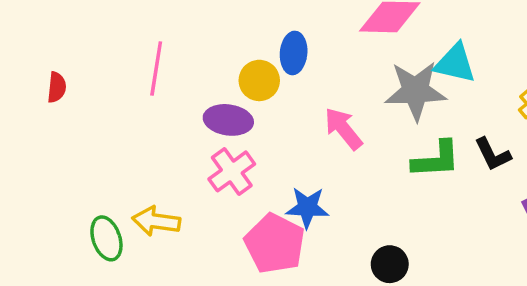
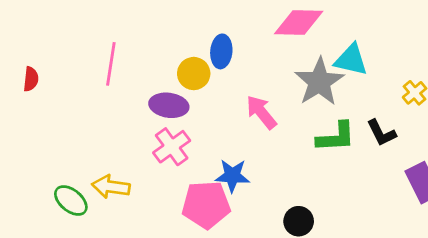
gray star: (415, 91) -> (319, 82), turned -30
green ellipse: (106, 238) -> (71, 201), turned -32
pink pentagon: (275, 244) -> (206, 205), turned -30

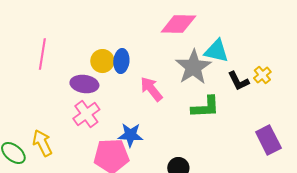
blue ellipse: (221, 51) -> (121, 61), moved
black L-shape: (381, 133) -> (238, 81), moved
yellow arrow: (111, 187) -> (42, 143), turned 56

